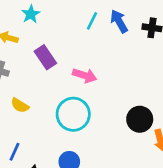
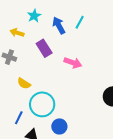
blue arrow: (119, 21) -> (59, 25), moved
cyan circle: (73, 114) -> (42, 104), moved

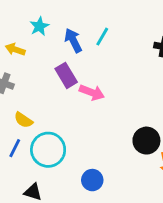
purple rectangle: (44, 48) -> (66, 75), moved
blue line: (19, 118) -> (15, 148), moved
blue circle: (59, 126) -> (92, 180), moved

